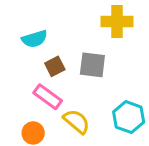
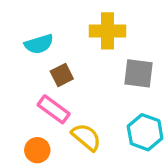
yellow cross: (117, 22) -> (108, 31), moved
gray square: (92, 65) -> (139, 73), moved

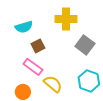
gray square: (139, 73) -> (85, 45), turned 30

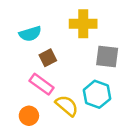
gray square: (85, 45) -> (107, 56), turned -30
cyan hexagon: (89, 81) -> (97, 94), moved

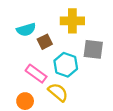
brown square: (48, 58) -> (45, 42), moved
cyan hexagon: (97, 94) -> (66, 65), moved

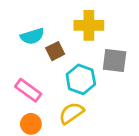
pink rectangle: (36, 74) -> (28, 90), moved
yellow semicircle: (58, 92) -> (71, 113), turned -75

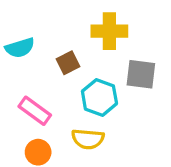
cyan semicircle: (32, 36) -> (20, 48), moved
yellow semicircle: (71, 113) -> (88, 139), turned -140

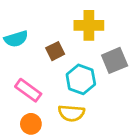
gray square: (141, 74) -> (115, 60), turned -30

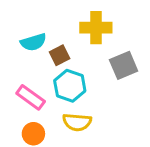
cyan semicircle: (16, 39) -> (33, 42), moved
cyan hexagon: (81, 79) -> (70, 86), moved

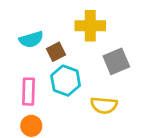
pink rectangle: (31, 97) -> (29, 92), turned 56
yellow semicircle: (77, 122) -> (104, 105), moved

